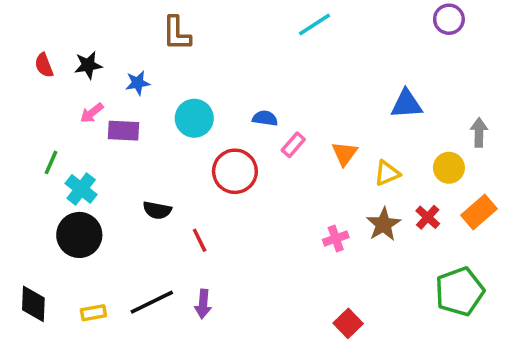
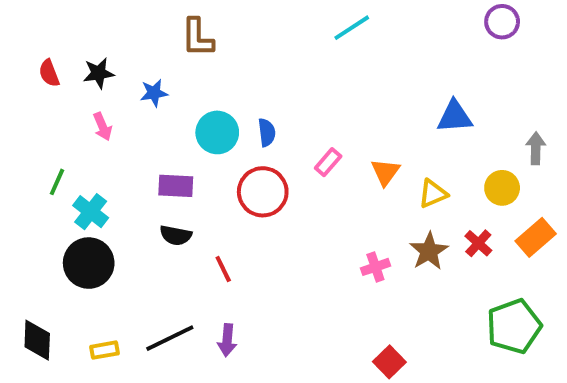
pink arrow: (92, 113) -> (103, 127), turned -75
blue semicircle: (265, 118) -> (267, 132), moved, turned 75
purple rectangle: (124, 131) -> (176, 186), moved

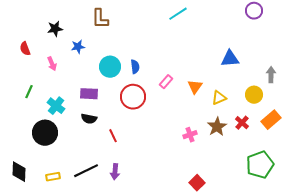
red semicircle: (49, 73) -> (25, 49), moved
black star: (99, 73) -> (55, 29), moved
cyan cross: (91, 212) -> (56, 106), moved

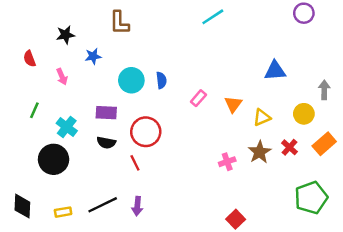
red circle: (133, 97) -> (146, 132), moved

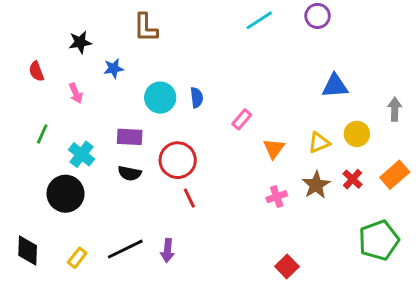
purple circle: (304, 13) -> (318, 16), moved
orange triangle: (233, 104) -> (274, 149), moved
yellow circle: (304, 114) -> (357, 134), moved
red line: (135, 163) -> (189, 198), moved
yellow rectangle: (63, 212) -> (77, 258), turned -42

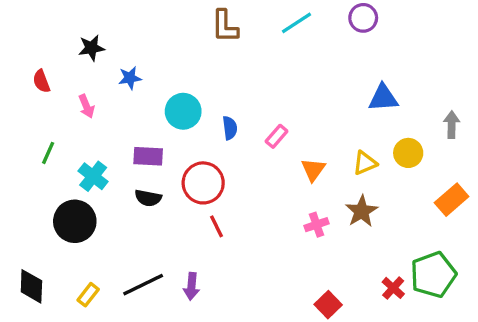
brown L-shape: (146, 28) -> (225, 26), moved
blue semicircle: (197, 98) -> (230, 128), moved
red cross: (352, 179) -> (393, 288), moved

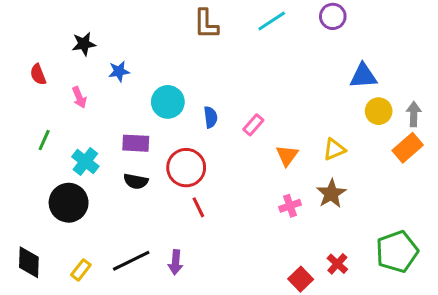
blue triangle: (383, 98) -> (363, 76), moved
yellow circle: (408, 153) -> (379, 111), moved
orange rectangle: (452, 200) -> (408, 148), moved
red cross: (393, 288) -> (337, 264), moved

